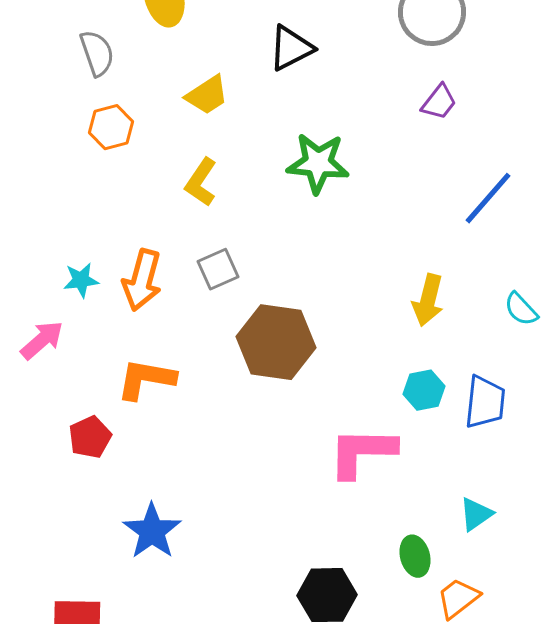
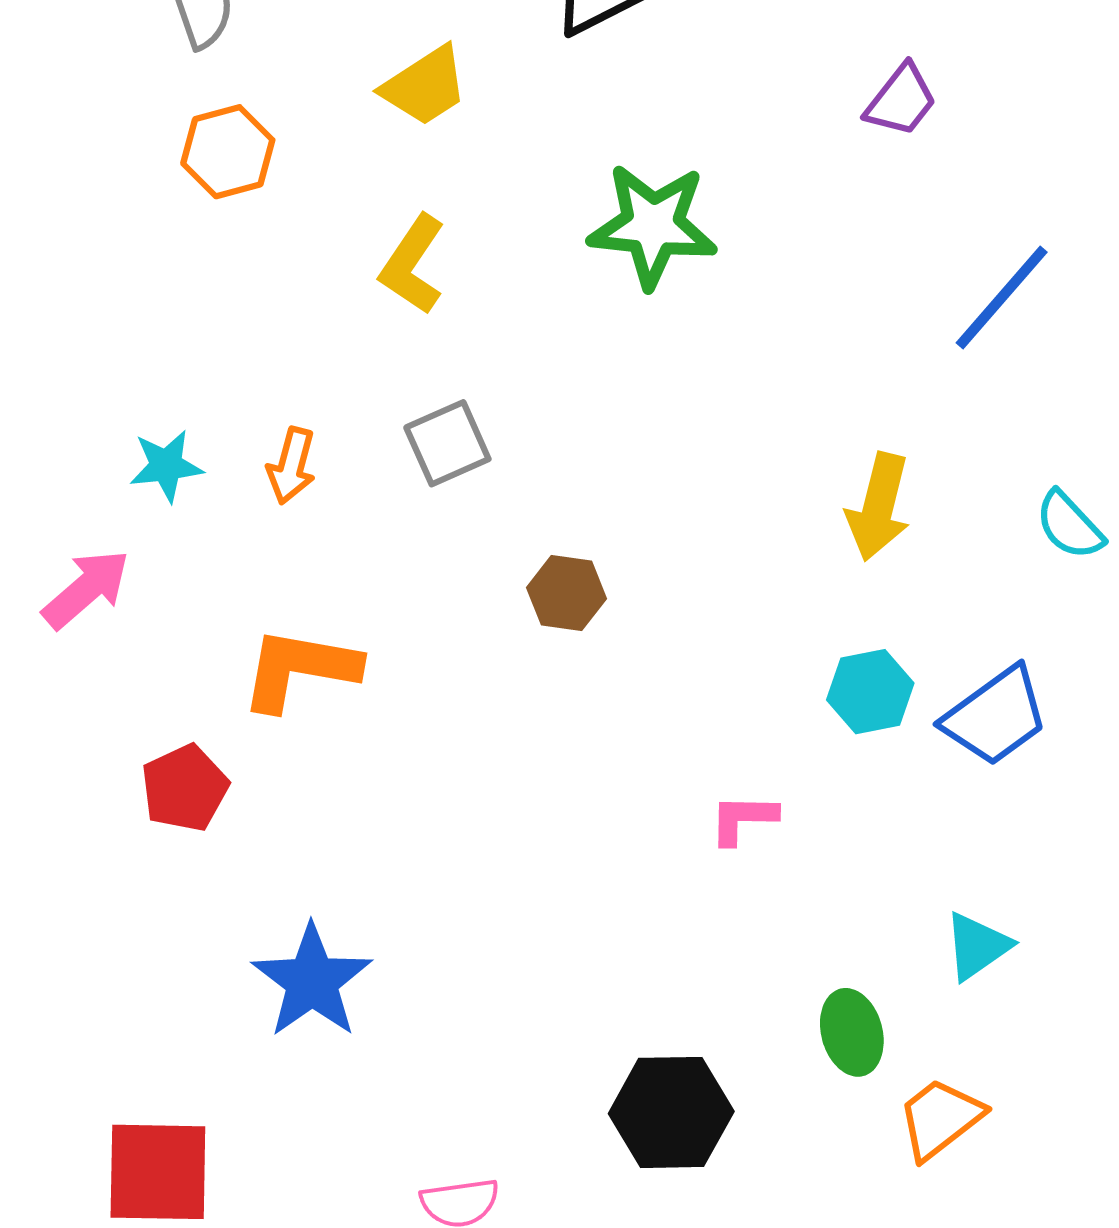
orange arrow: (142, 280) -> (291, 466), size x0.6
brown hexagon: (276, 342) -> (567, 593), size x0.5
blue trapezoid: (485, 402) -> (996, 716), turned 48
pink L-shape: (362, 452) -> (743, 819), size x0.5

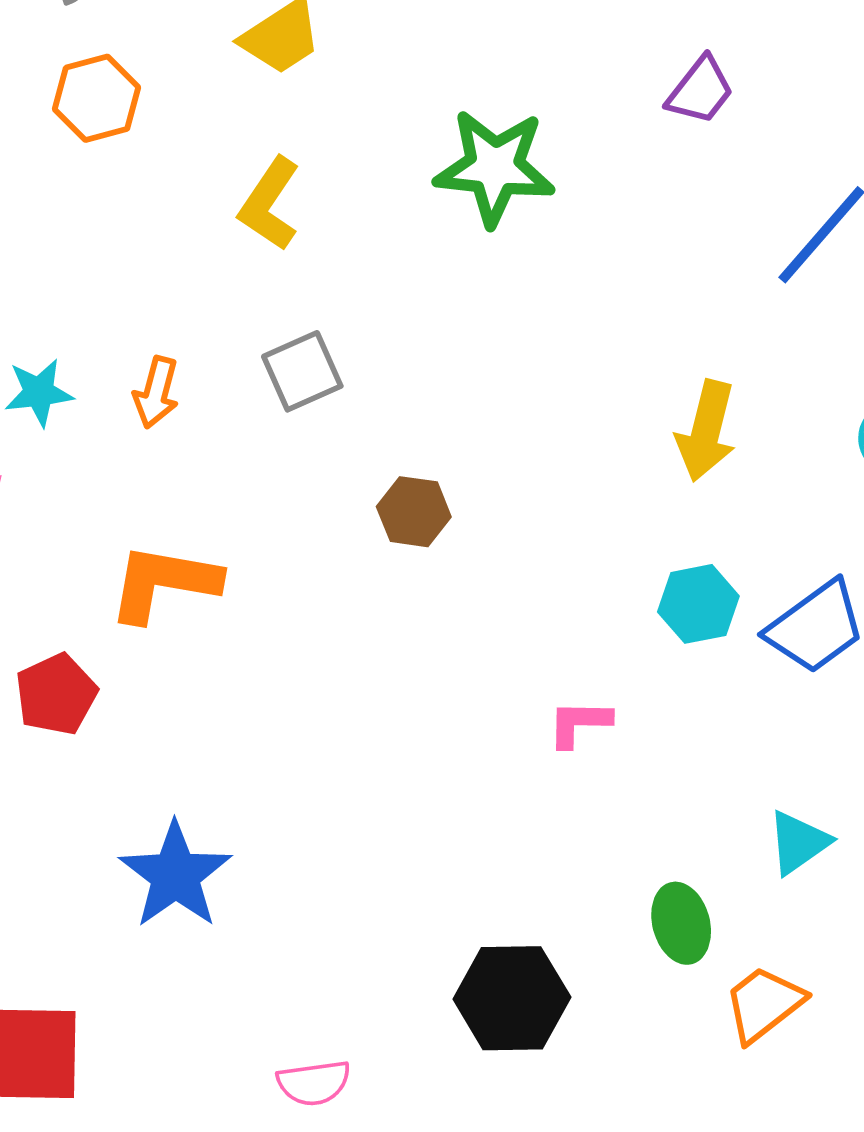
purple trapezoid: (901, 100) -> (700, 91), moved

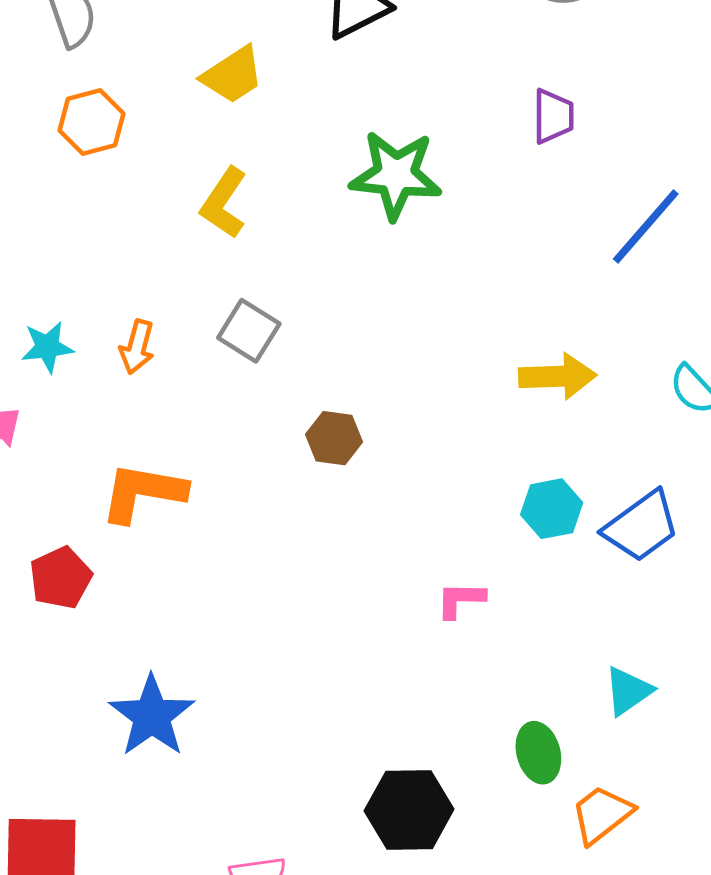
purple trapezoid: (700, 91) -> (553, 116), turned -38
gray square: (302, 371) -> (249, 331), turned -34
yellow arrow: (706, 431) -> (558, 376), turned -106

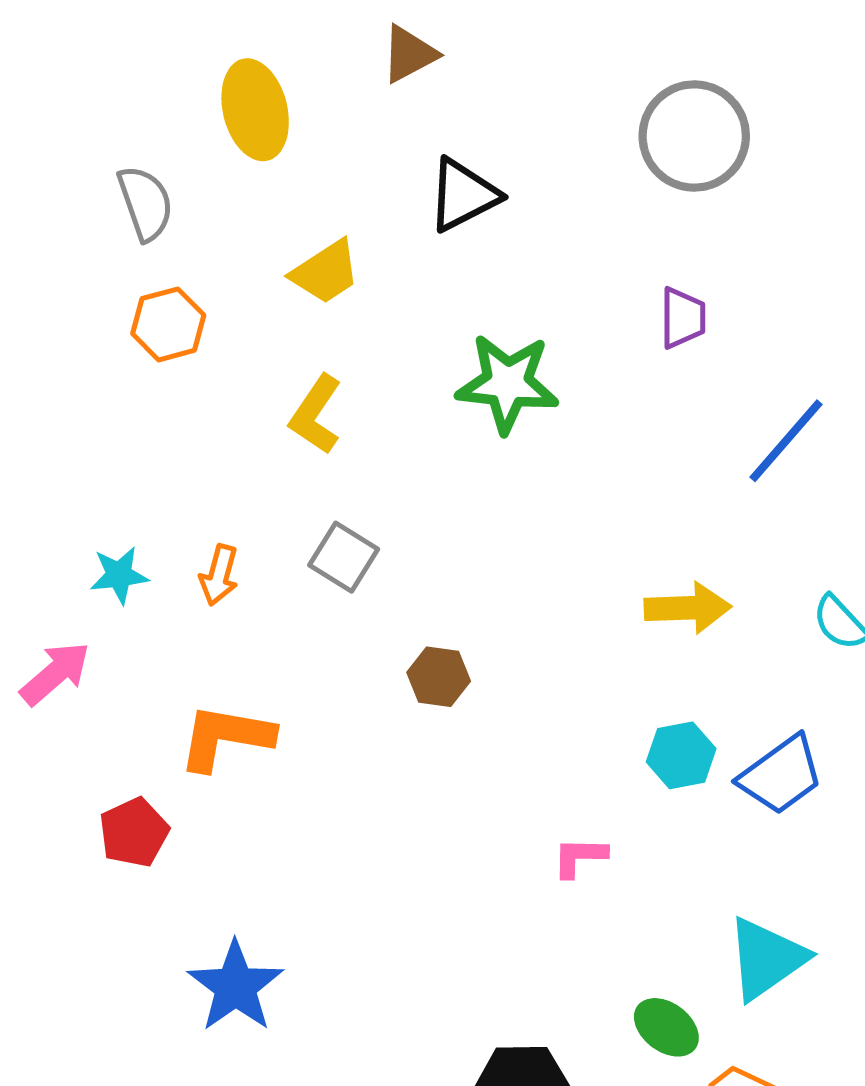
cyan triangle: (628, 691) -> (766, 959), size x1.5
green ellipse: (538, 753) -> (666, 1027), turned -38

